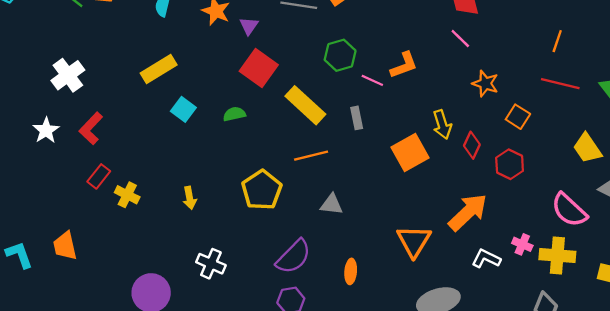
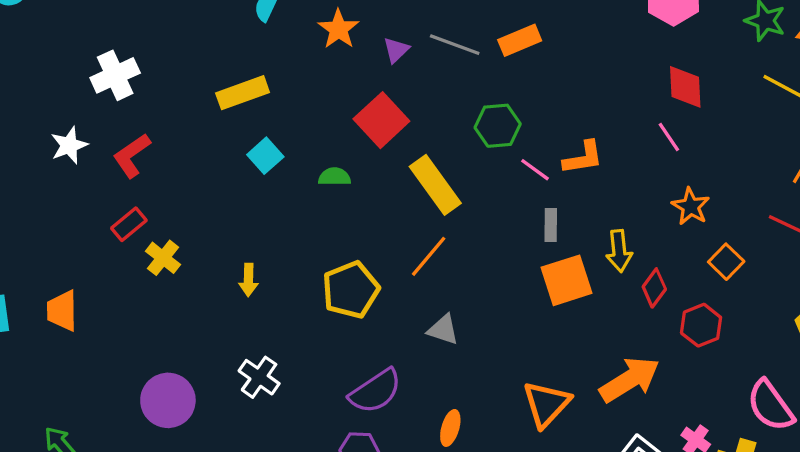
purple triangle: (249, 26) -> (396, 50), moved
gray rectangle: (357, 118) -> (551, 225), moved
orange line: (311, 156) -> (429, 256), turned -48

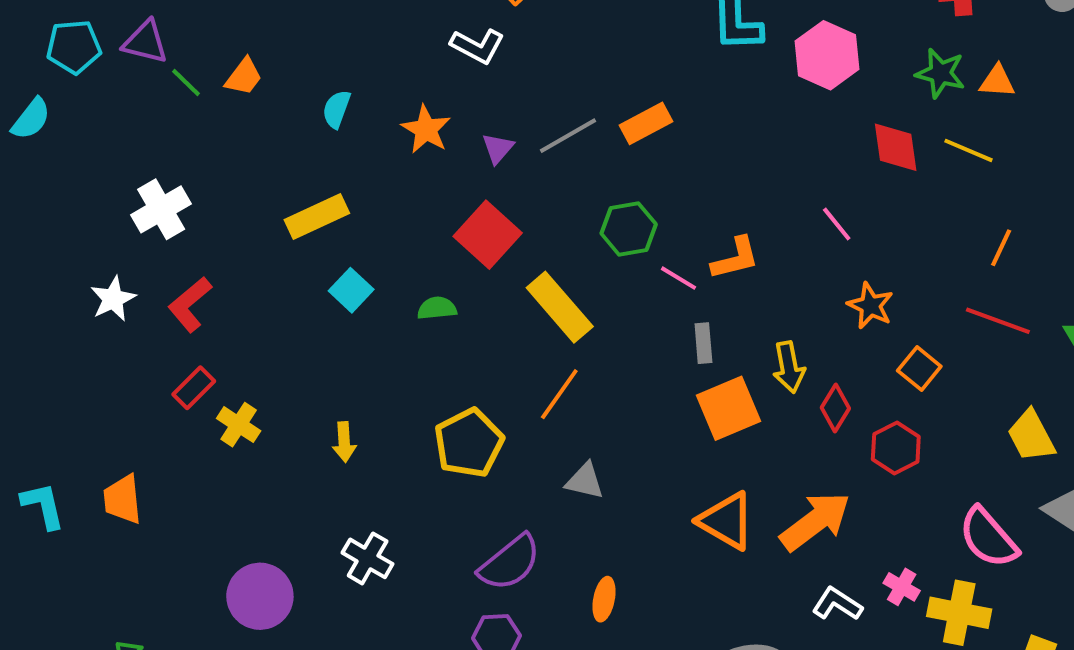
gray line: (455, 45) -> (568, 136), turned -45
red diamond: (685, 87) -> (896, 147), moved
orange triangle: (547, 404) -> (726, 521), moved, turned -38

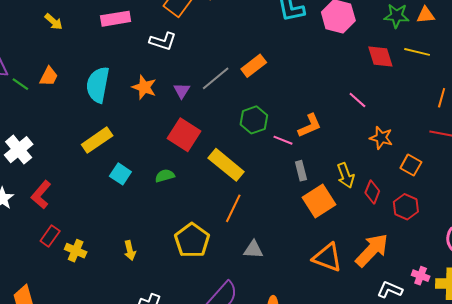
cyan semicircle: (336, 109) -> (98, 85), size x1.8

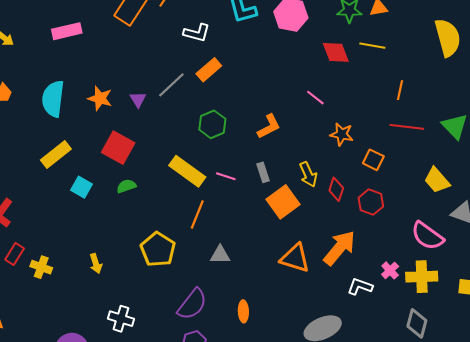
white L-shape: (163, 41) -> (197, 33), moved
red square: (184, 135) -> (118, 148), moved
pink line: (283, 140) -> (226, 176), moved
pink cross: (421, 276) -> (390, 270), turned 30

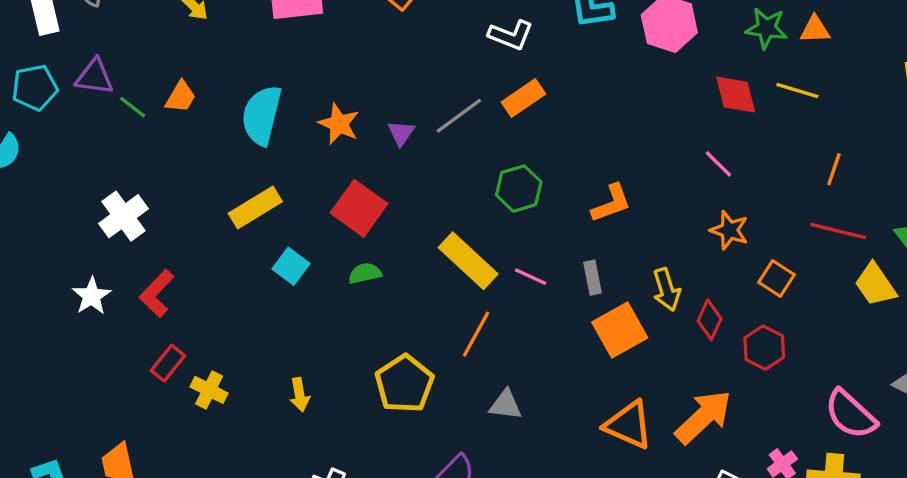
pink line: (315, 98) -> (718, 164), moved
yellow trapezoid: (437, 180) -> (875, 285), moved

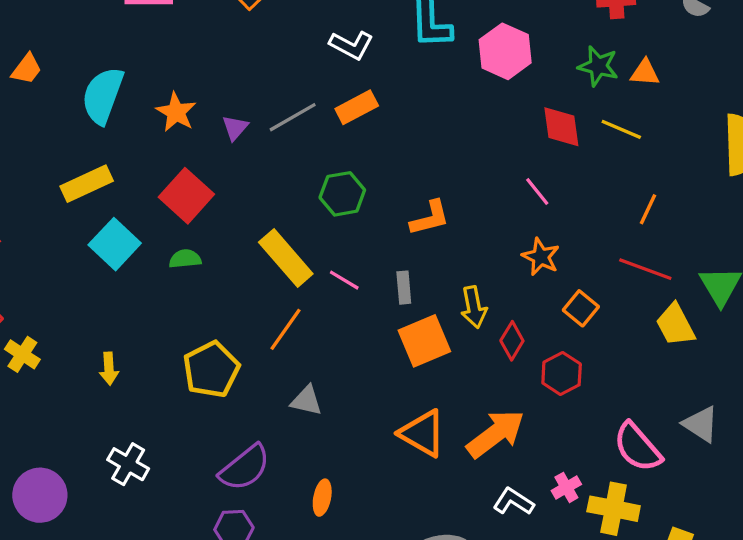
cyan square: (291, 266) -> (115, 244), size x1.4

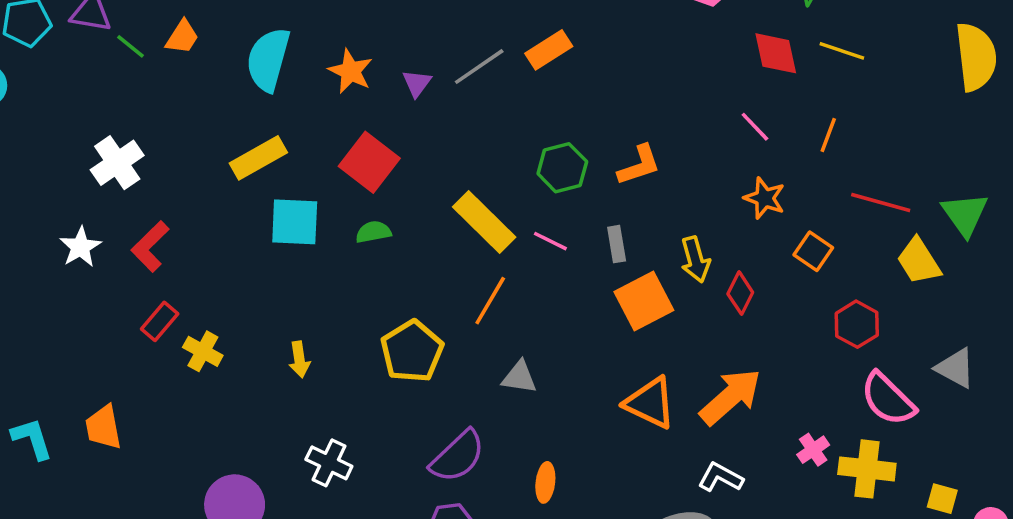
green hexagon: (342, 194) -> (562, 168), moved
orange line: (648, 209) -> (828, 135), moved
cyan square: (115, 244) -> (295, 222), turned -36
red hexagon: (562, 374) -> (857, 324), moved
white L-shape: (513, 502) -> (720, 477), moved

